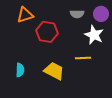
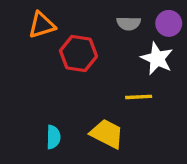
cyan semicircle: (20, 70) -> (53, 137), moved
yellow trapezoid: (54, 71) -> (107, 134), moved

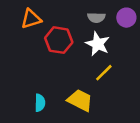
white star: (157, 58) -> (98, 44), moved
yellow line: (139, 97) -> (104, 73), turned -42

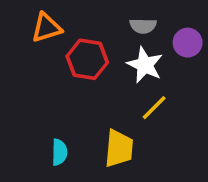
purple circle: (126, 18) -> (188, 43), moved
yellow trapezoid: (80, 100) -> (119, 148), turned 68

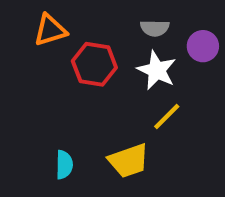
yellow trapezoid: (119, 148) -> (129, 161), turned 66

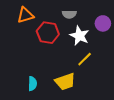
gray semicircle: (155, 28) -> (69, 14), moved

